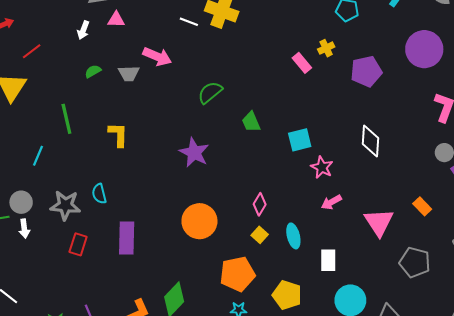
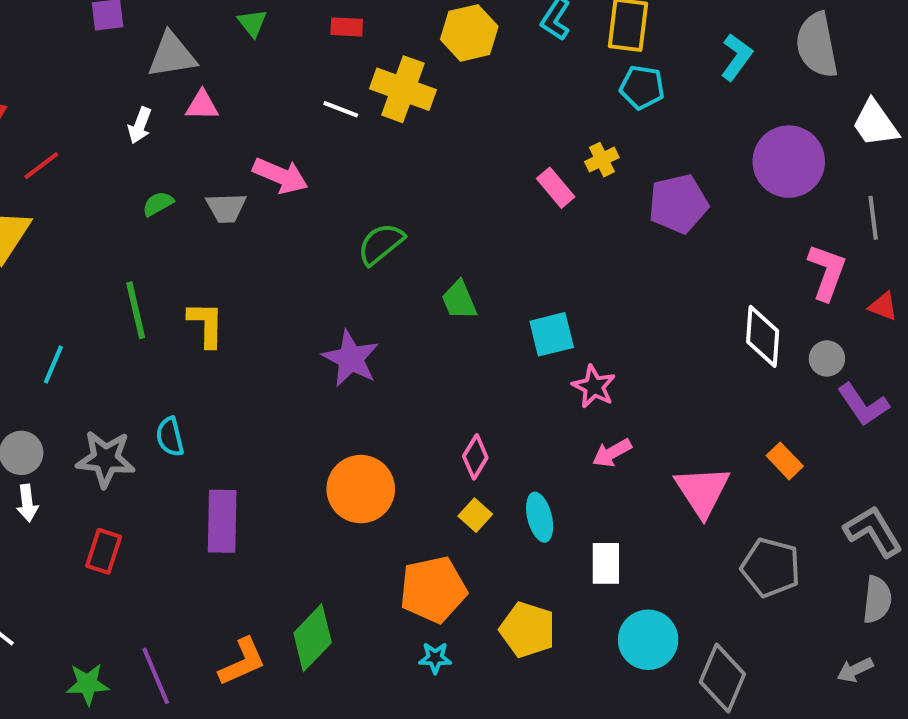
green line: (66, 119) -> (136, 310), moved
white diamond: (370, 141) -> (763, 336), moved
red rectangle: (78, 244) -> (104, 551), moved

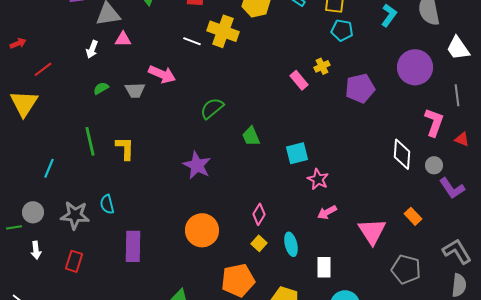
white arrow: (27, 503) -> (36, 250), moved

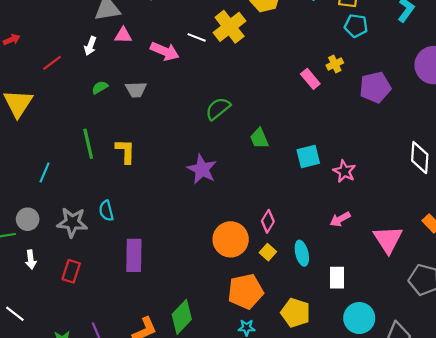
yellow cross: (223, 31) -> (230, 27), turned 32
red line: (43, 69) -> (52, 63), moved
pink arrow: (162, 74) -> (165, 51), moved
pink star: (318, 179) -> (344, 171), moved
orange circle: (202, 230) -> (231, 239), moved

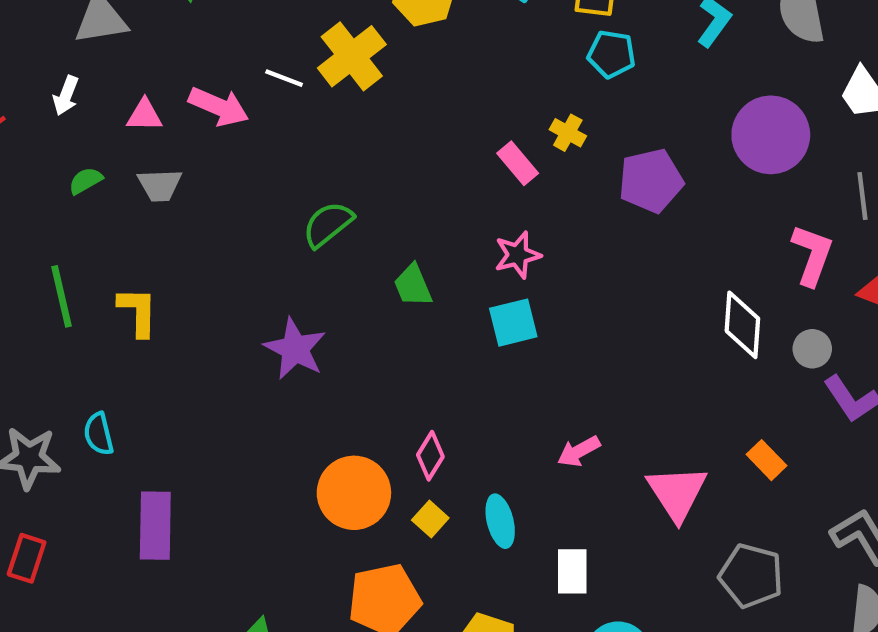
pink triangle: (123, 35) -> (144, 115), moved
yellow cross: (335, 64) -> (568, 133), turned -35
pink star: (344, 171) -> (518, 255), moved, turned 30

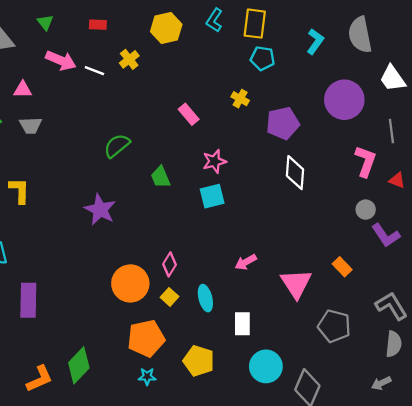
yellow cross: (352, 56) -> (129, 59), size x0.6
pink arrow: (219, 107) -> (61, 61), moved
pink rectangle: (518, 163) -> (189, 114), moved
white diamond: (742, 325) -> (295, 173), moved

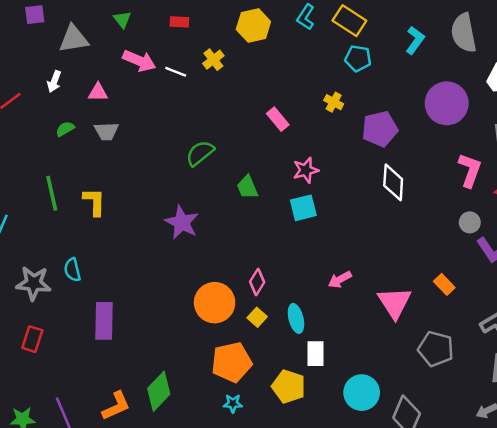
yellow rectangle: (255, 24) -> (349, 21), turned -64
white rectangle: (242, 324) -> (315, 354), moved

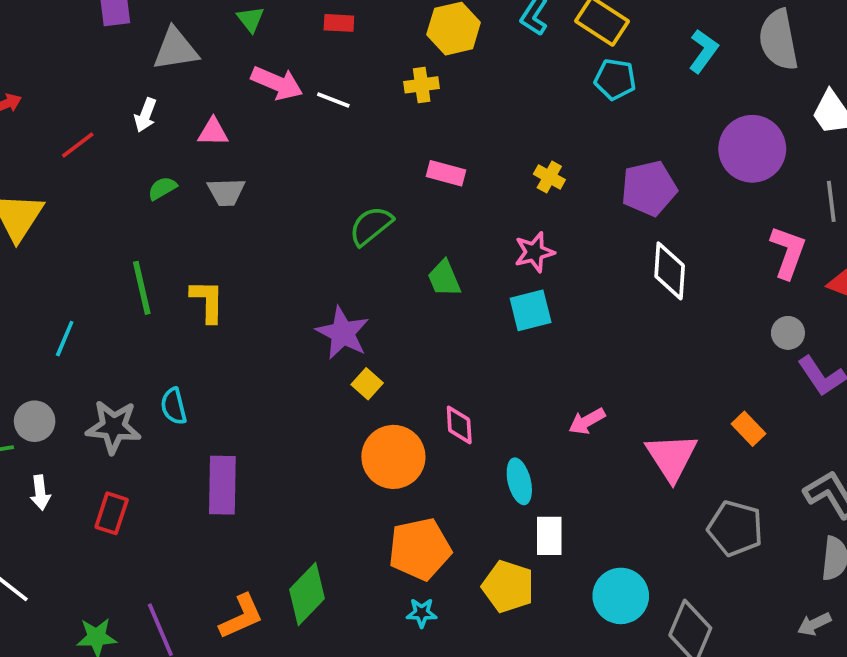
yellow cross: (213, 60) -> (422, 85), moved, turned 30
yellow cross: (334, 102) -> (549, 177), moved
pink rectangle: (278, 119) -> (446, 173), moved, turned -35
pink diamond: (257, 282) -> (459, 425), turned -35
yellow square: (257, 317) -> (367, 384), moved

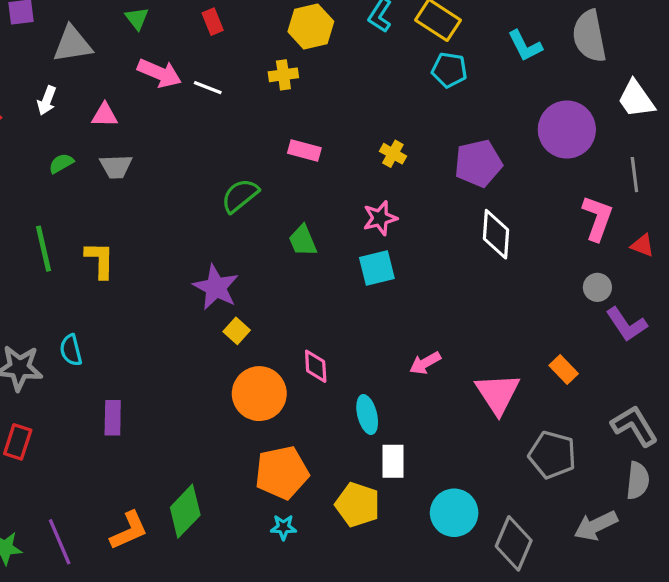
red rectangle: (339, 23) -> (213, 22), turned 65
cyan L-shape: (703, 51) -> (525, 46), turned 117
purple rectangle: (222, 485) -> (113, 418), size x0.7
gray arrow: (814, 624) -> (596, 526), moved, size x1.5

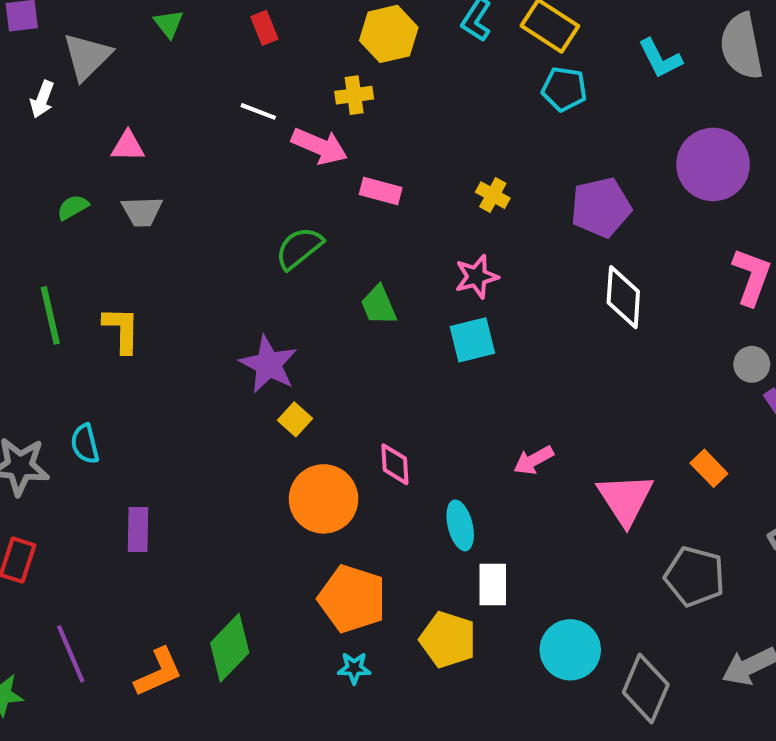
gray triangle: (72, 44) -> (87, 56), turned -36
pink arrow: (159, 73) -> (319, 146), moved
white arrow: (47, 101) -> (42, 99), moved
orange pentagon: (282, 473) -> (352, 599), turned 30
purple line: (60, 542) -> (71, 654), moved

